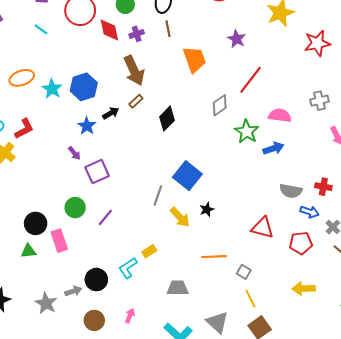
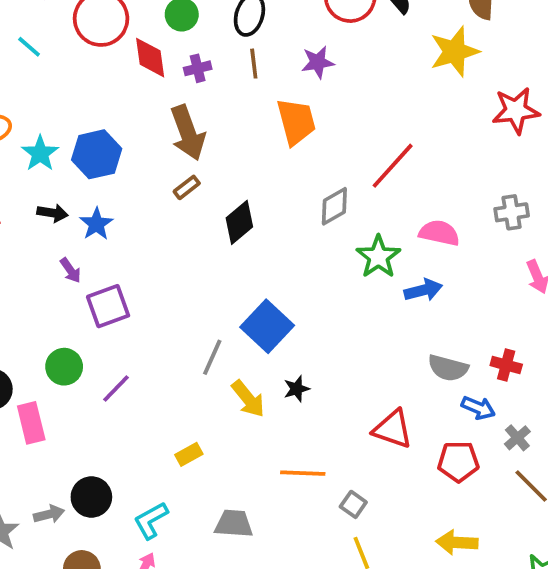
purple star: (237, 39) -> (318, 62), moved, turned 30
black arrow: (111, 113) -> (53, 213), moved, turned 35
cyan L-shape: (128, 268) -> (151, 520), moved

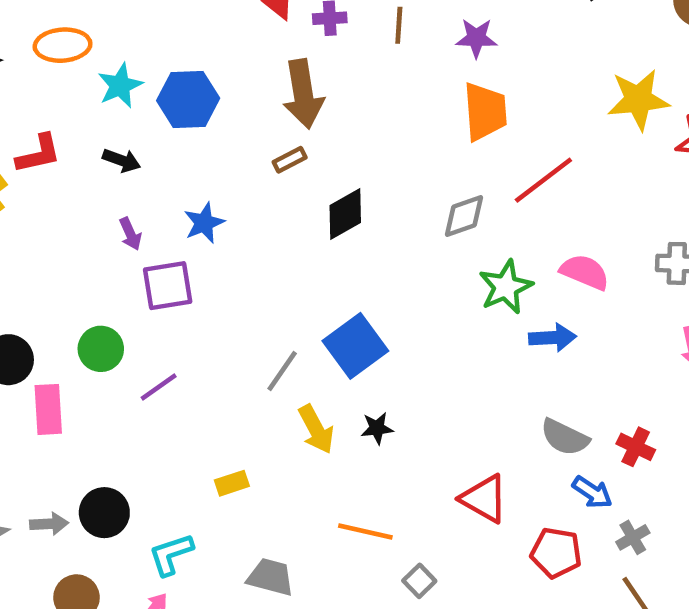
yellow star: (455, 52) -> (638, 100), moved
orange trapezoid: (296, 122) -> (485, 112), moved
blue star: (96, 224) -> (204, 223), moved

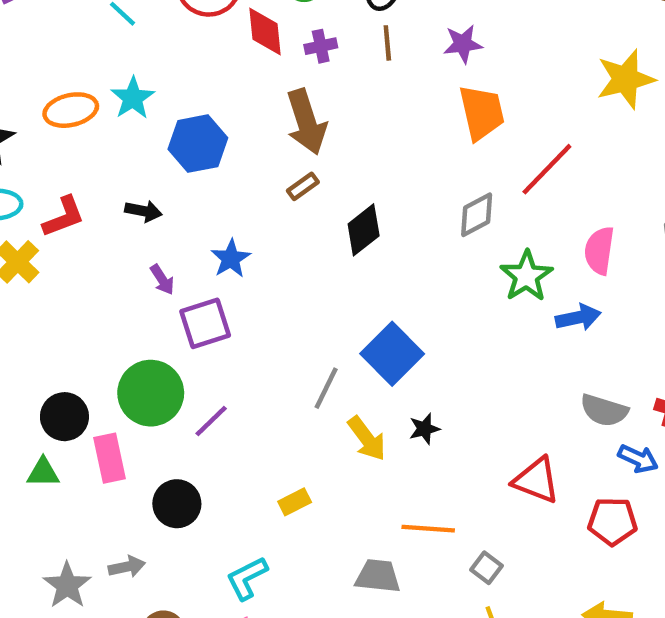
cyan star: (120, 86) -> (133, 98), moved
pink semicircle: (585, 272) -> (599, 251), turned -96
green circle: (101, 349) -> (151, 393), size x1.5
black circle: (104, 513) -> (177, 504), moved
gray trapezoid: (271, 577) -> (378, 576), moved

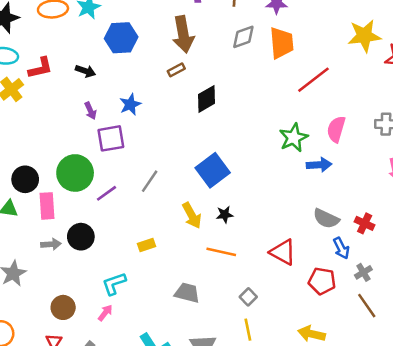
gray diamond: (477, 215) -> (243, 37), moved
gray line: (326, 388) -> (150, 181), moved
blue arrow: (638, 459) -> (341, 248), turned 30
orange line: (428, 529) -> (221, 252), moved
gray arrow: (127, 567) -> (51, 244), moved

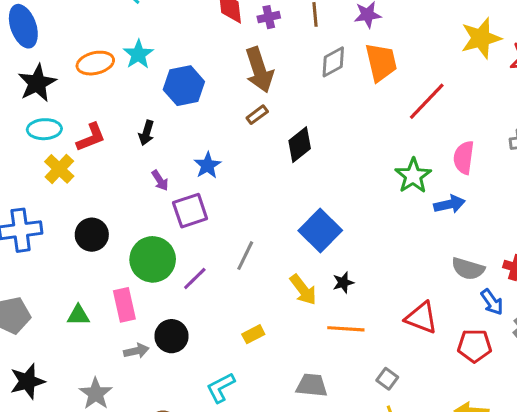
black arrow: (85, 71) -> (146, 133), turned 96
black circle: (25, 179) -> (92, 235), moved

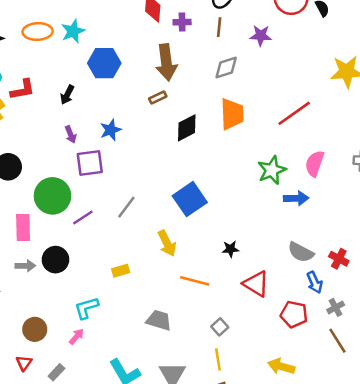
orange trapezoid: (381, 62) -> (232, 114), moved
black star: (343, 283) -> (230, 249), moved

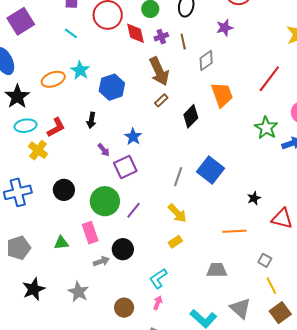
brown line: (219, 27) -> (183, 42), moved
gray line: (126, 207) -> (178, 177), moved
yellow arrow: (167, 243) -> (177, 213), moved

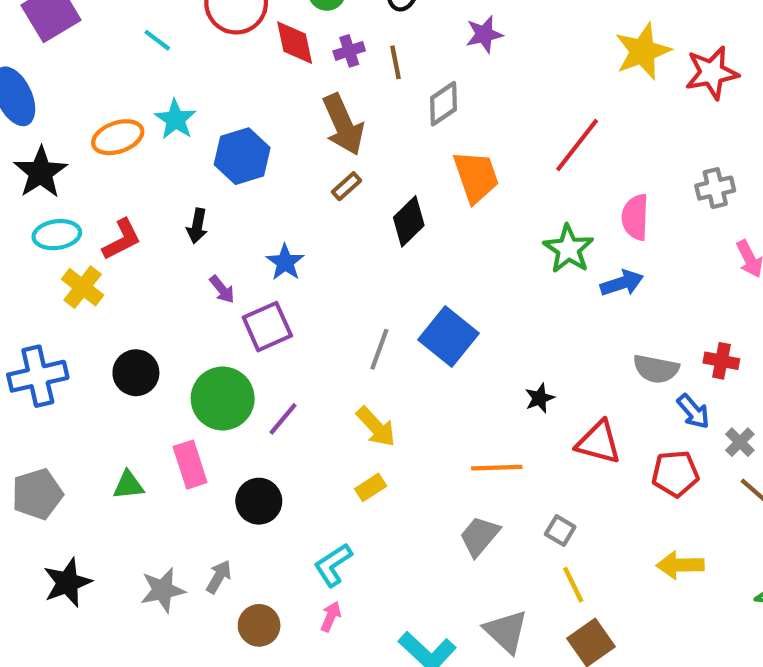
gray arrow: (101, 261) -> (219, 577), moved, turned -42
gray trapezoid: (217, 270) -> (479, 536), moved, turned -50
gray star: (78, 292) -> (163, 590), turned 30

